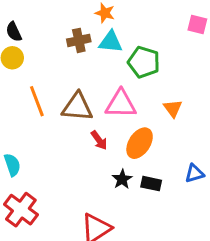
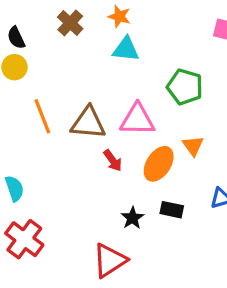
brown cross: (79, 40) -> (70, 23), moved, turned -35
green pentagon: (144, 62) -> (185, 87), moved
orange triangle: (173, 108) -> (193, 146), moved
black star: (122, 179) -> (132, 218), moved

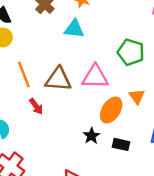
cyan triangle: (126, 49) -> (74, 29), moved
red arrow: (113, 161) -> (36, 106), moved
black star: (132, 218) -> (91, 136), moved

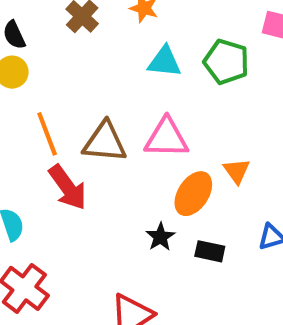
cyan triangle: (74, 29) -> (164, 62), moved
green pentagon: (131, 52) -> (226, 62), moved
red arrow: (36, 106) -> (68, 187), size x1.6

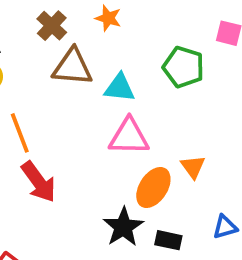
cyan triangle: (164, 62) -> (120, 88), moved
brown triangle: (105, 142) -> (72, 67), moved
black star: (160, 237) -> (123, 227), size x1.5

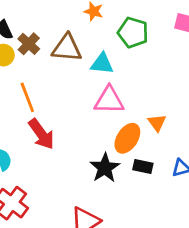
brown cross: (52, 26) -> (29, 44), moved
green pentagon: (184, 67) -> (133, 33), moved
black rectangle: (168, 240) -> (143, 166), moved

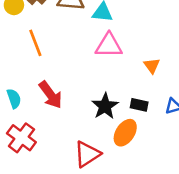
red arrow: (41, 134) -> (51, 95), moved
orange ellipse: (127, 138) -> (125, 133), moved

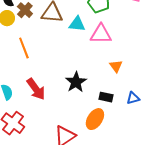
pink triangle: (109, 45) -> (101, 34), moved
black star: (105, 106) -> (76, 82), moved

